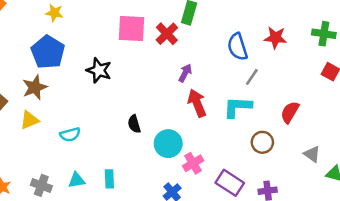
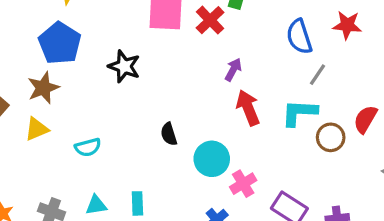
brown circle: (262, 142) -> (331, 137), moved

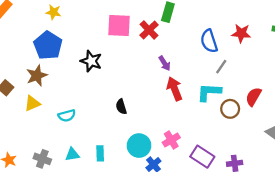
purple arrow: (233, 70) -> (165, 63), turned 120
cyan circle: (212, 159) -> (139, 146), moved

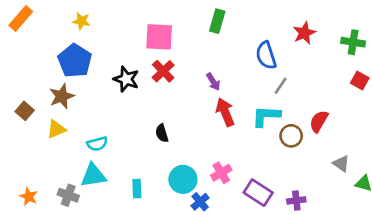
red cross: (149, 30) -> (163, 71), moved
red star: (241, 33) -> (304, 33), moved, turned -30
cyan triangle: (72, 154) -> (93, 175), moved, size x1.5

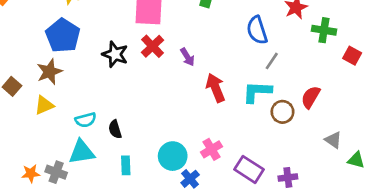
green cross: (353, 42) -> (324, 30), moved
purple arrow: (213, 82) -> (187, 57), moved
black semicircle: (162, 133) -> (115, 129), moved
orange star: (29, 197) -> (31, 173), moved, turned -30

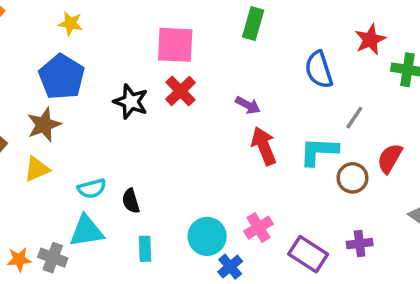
purple arrow: (187, 57) -> (248, 105), moved, turned -30
gray line: (272, 61) -> (354, 118), moved
purple cross: (288, 177) -> (360, 244), moved

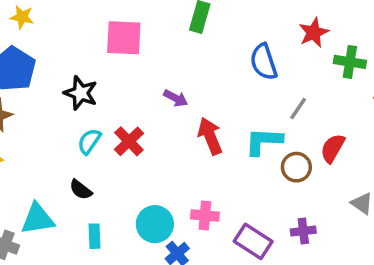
red cross: (180, 91) -> (129, 141), moved
purple arrow: (248, 105) -> (176, 98), moved
cyan semicircle: (92, 189) -> (89, 141), moved, turned 140
black semicircle: (131, 201) -> (81, 190), turned -35
pink cross: (259, 228) -> (205, 215), turned 36

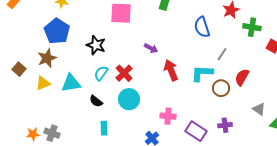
cyan triangle: (38, 219) -> (71, 83), moved
cyan circle: (155, 224) -> (129, 99), moved

